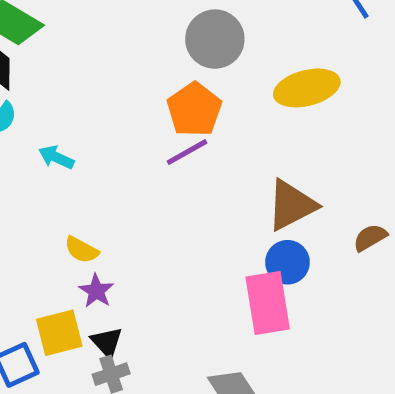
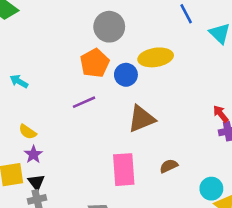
purple line: (187, 152) -> (84, 102), moved
brown semicircle: (370, 238) -> (169, 166), moved
blue circle: (287, 262) -> (126, 75), moved

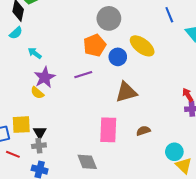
yellow ellipse: (156, 57) -> (142, 46), turned 40
purple star: (33, 154) -> (45, 77), moved, size x1.5

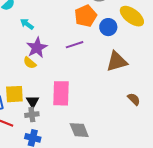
pink rectangle: (108, 130) -> (61, 93), moved
brown semicircle: (143, 131) -> (134, 99), turned 64

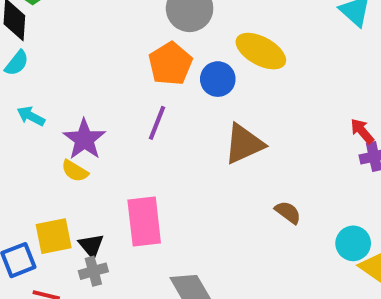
cyan arrow: (27, 24) -> (31, 116), moved
purple line: (75, 45) -> (157, 123), turned -42

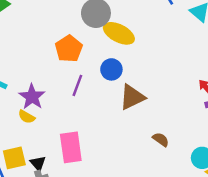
yellow ellipse: (261, 51) -> (119, 33), moved
orange pentagon: (170, 64) -> (69, 49), moved
blue circle: (218, 79) -> (111, 69), moved

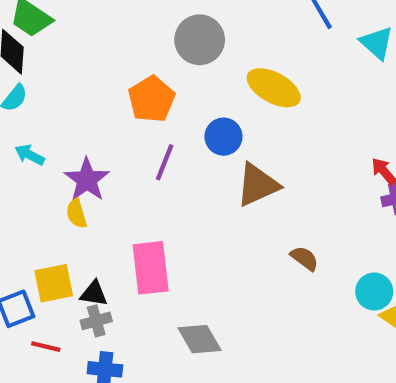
yellow ellipse: (119, 33) -> (274, 88), moved
yellow semicircle: (26, 117) -> (76, 214), turned 42
black triangle: (38, 163) -> (94, 293), turned -42

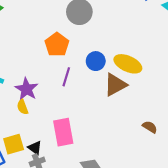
yellow ellipse: (274, 88) -> (128, 64), moved
brown semicircle: (304, 258) -> (150, 127), moved
black triangle: (94, 293) -> (35, 148), turned 32

